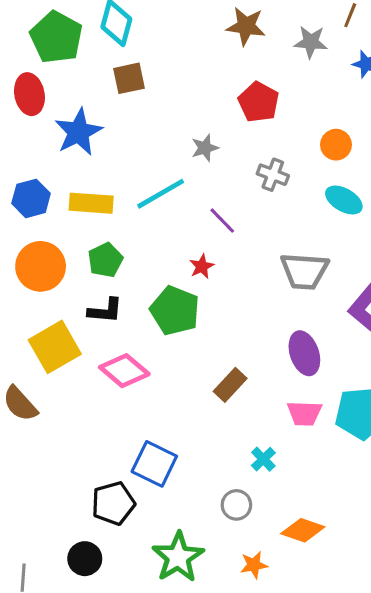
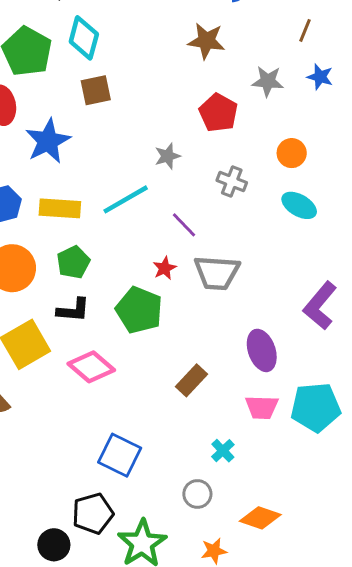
gray star: (311, 42) -> (268, 81), moved
gray trapezoid: (304, 271) -> (217, 273), moved
black pentagon: (113, 503) -> (93, 513), moved

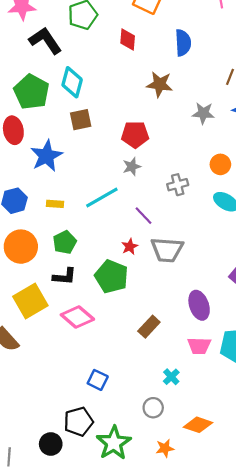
red pentagon: (218, 113) -> (135, 135), moved, turned -30
gray cross: (232, 181) -> (178, 185), turned -36
yellow rectangle: (60, 208) -> (55, 204), size x0.6
blue square: (120, 455) -> (98, 380), size x0.7

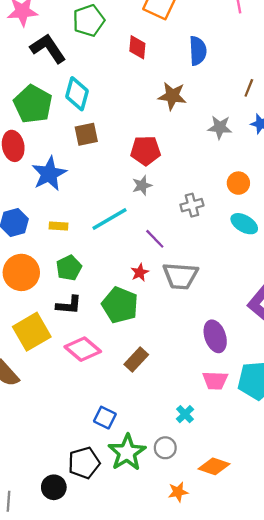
brown rectangle: (149, 327) -> (136, 360), moved
green star: (114, 443) -> (127, 452), moved

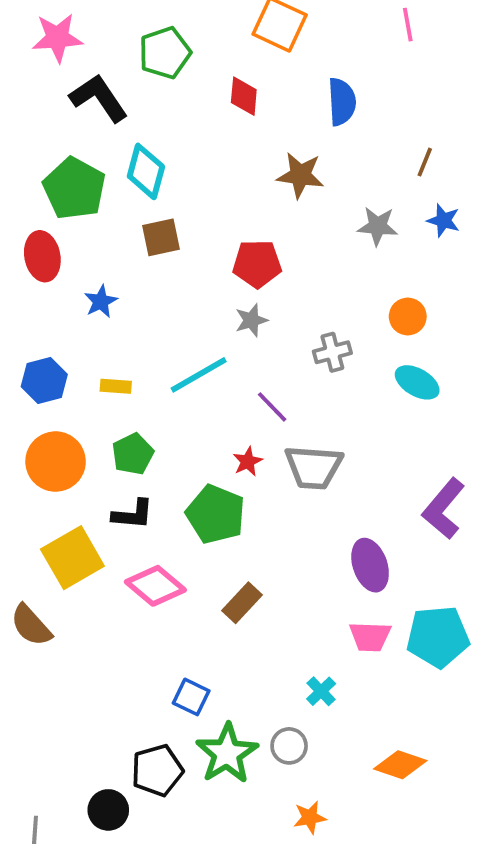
blue star: (49, 174) -> (101, 301), size x0.6
orange diamond: (214, 466) -> (400, 765), moved

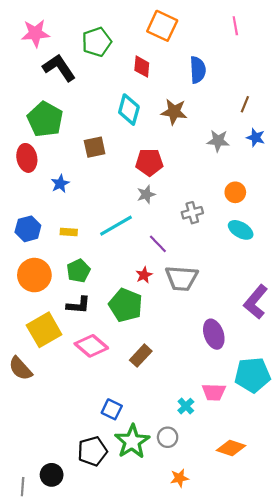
cyan diamond: (146, 171) -> (129, 110), moved
pink trapezoid: (370, 637) -> (214, 392), moved
black circle: (108, 810) -> (52, 475), moved

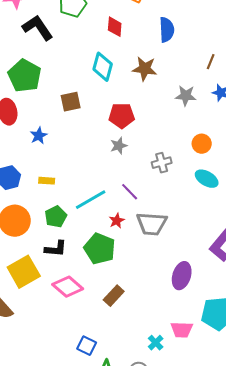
cyan line: (116, 226) -> (91, 200), moved
purple ellipse: (214, 334) -> (182, 276), turned 36

